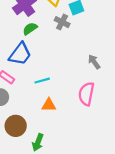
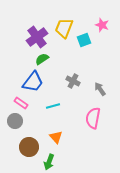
gray cross: (62, 22) -> (73, 81), moved
orange triangle: (49, 105) -> (56, 137), moved, turned 48

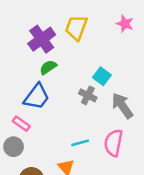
cyan square: (84, 40) -> (102, 76), moved, turned -32
gray arrow: (100, 89) -> (122, 106), size x1.5
cyan line: (53, 106) -> (80, 143), moved

